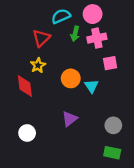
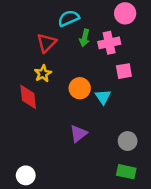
pink circle: (93, 14) -> (125, 13), moved
white circle: (27, 133) -> (26, 175), moved

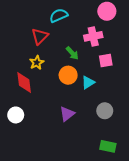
green arrow: (85, 38) -> (72, 53), moved, turned -56
cyan triangle: (103, 97) -> (88, 82), turned 32
gray circle: (128, 141) -> (105, 111), moved
white circle: (26, 175) -> (16, 115), moved

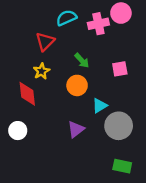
pink cross: (93, 36) -> (98, 24), moved
cyan triangle: (88, 82) -> (100, 106), moved
gray circle: (105, 111) -> (119, 126), size x1.5

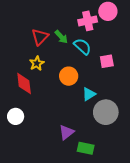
cyan semicircle: (66, 18) -> (82, 46), moved, turned 66
green arrow: (82, 61) -> (61, 37), moved
purple triangle: (76, 129) -> (67, 132), moved
green rectangle: (122, 166) -> (86, 148), moved

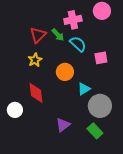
pink cross: (88, 21) -> (73, 20), moved
red diamond: (24, 84) -> (36, 93), moved
green rectangle: (86, 148) -> (95, 131), moved, turned 35

